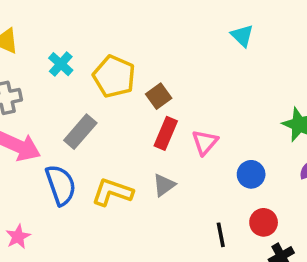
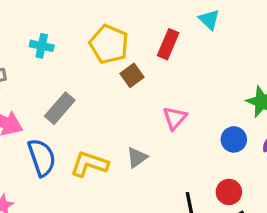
cyan cross: (61, 64) -> (42, 46), turned -30
yellow pentagon: (114, 76) -> (109, 44), moved
red rectangle: (166, 133) -> (168, 44), moved
blue circle: (251, 174) -> (234, 139), moved

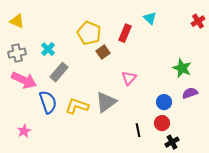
cyan cross: (42, 46) -> (48, 49), moved, turned 32
blue circle: (234, 139) -> (164, 102), moved
gray triangle: (137, 157) -> (106, 102), size x1.6

